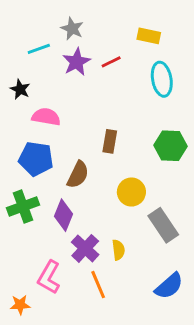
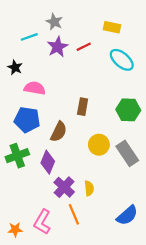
cyan ellipse: (162, 79) -> (122, 60), turned -40
gray rectangle: (163, 225) -> (127, 153), moved
pink L-shape: (49, 277) -> (42, 222), moved

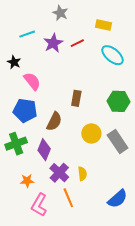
gray star: (54, 22) -> (60, 13), moved
pink semicircle: (35, 88) -> (32, 81), turned 42
orange star: (15, 230) -> (27, 181), moved

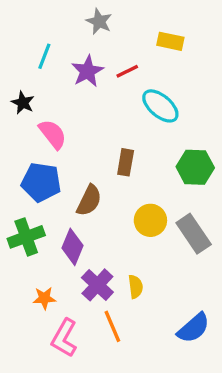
cyan line: (27, 34) -> (44, 56), turned -49
cyan ellipse: (113, 55) -> (160, 106), moved

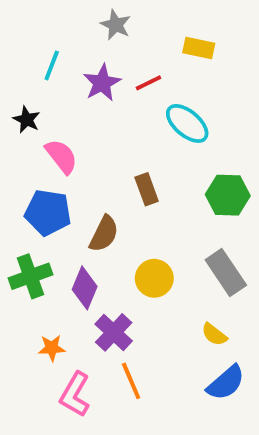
brown rectangle: (126, 162) -> (147, 189), turned -30
yellow circle: (150, 220) -> (154, 278), moved
yellow semicircle: (136, 287) -> (214, 334), moved, turned 135

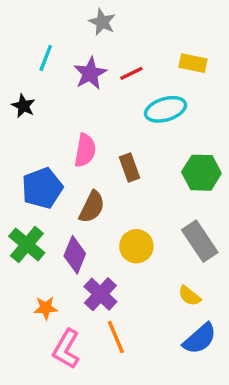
yellow rectangle: (199, 48) -> (193, 63), moved
cyan ellipse: (187, 123) -> (166, 109), turned -57
pink semicircle: (61, 156) -> (85, 150), moved, turned 48
blue pentagon: (48, 212) -> (42, 188), turned -30
green cross: (30, 276) -> (27, 245), turned -30

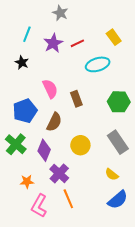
yellow rectangle: (193, 63) -> (114, 37), turned 42
black star: (23, 106) -> (22, 62), moved
pink semicircle: (85, 150) -> (50, 89), turned -36

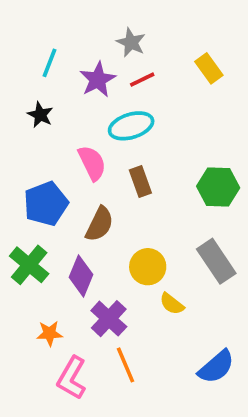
gray star: (60, 13) -> (131, 42), moved
cyan ellipse: (98, 64) -> (131, 126), moved
yellow semicircle: (112, 174) -> (172, 304), moved

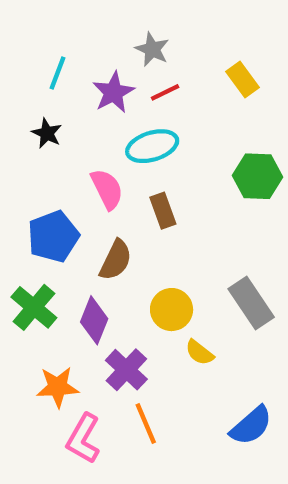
green hexagon: (218, 187) -> (258, 176), moved
orange star: (50, 333) -> (58, 387), size x1.4

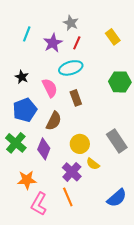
red line: (165, 92) -> (77, 43), turned -40
black star: (47, 133) -> (22, 77), moved
purple cross: (126, 370) -> (72, 172), moved

